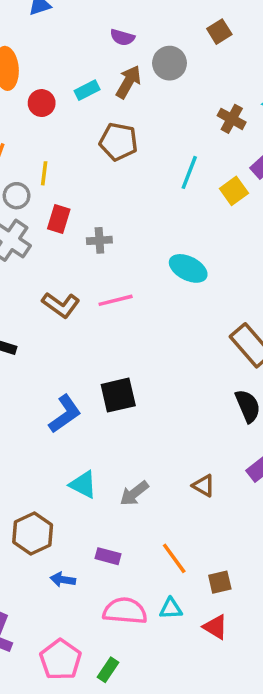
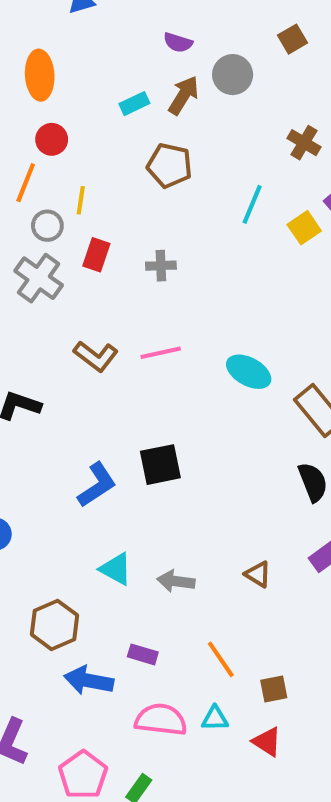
red circle: (42, 103) -> (52, 139), moved
gray cross: (99, 240) -> (161, 266), moved
cyan ellipse: (188, 268) -> (249, 372), moved
gray arrow: (134, 493) -> (176, 581), turned 44
blue arrow: (63, 580) -> (89, 680), size x1.6

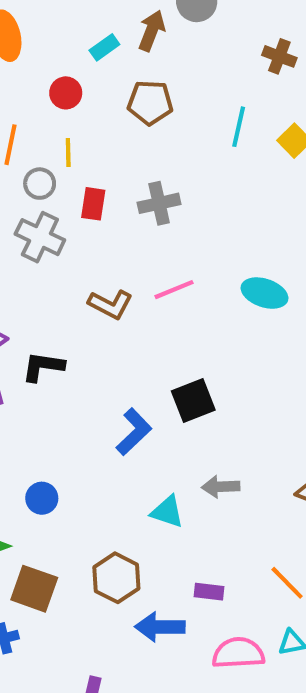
red circle: (52, 139) -> (66, 93), moved
gray cross: (161, 266) -> (159, 203), size x1.4
gray arrow: (176, 581) -> (221, 487), moved

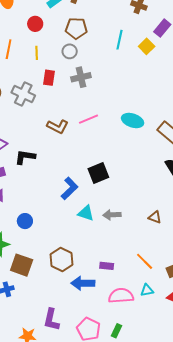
gray circle: (40, 184) -> (70, 51), moved
cyan triangle: (167, 512) -> (86, 213), moved

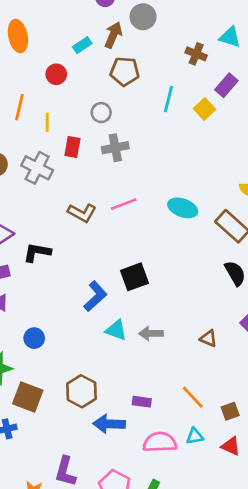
brown pentagon: (76, 28) -> (125, 71), moved
yellow line: (37, 53) -> (47, 122), moved

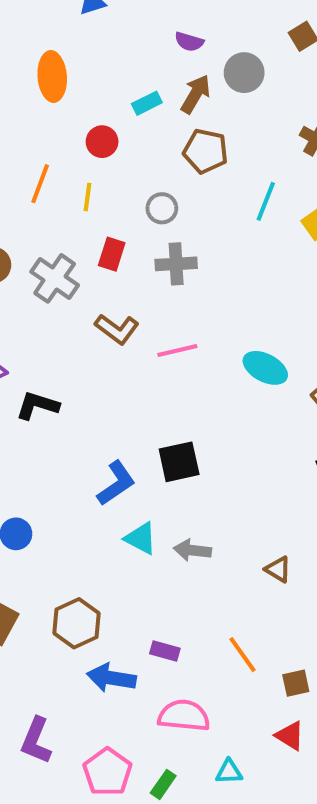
yellow line: (47, 122) -> (87, 197), moved
brown L-shape: (82, 213) -> (117, 329), moved
cyan triangle: (195, 436) -> (229, 772), moved

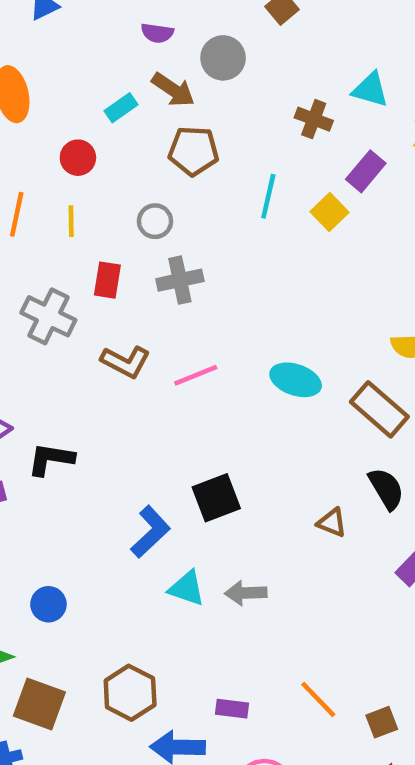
brown arrow: (196, 94) -> (173, 90), turned 102
brown triangle: (278, 569) -> (332, 523), moved

